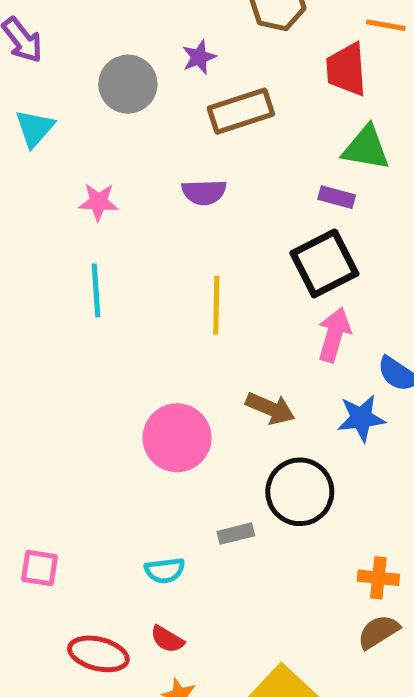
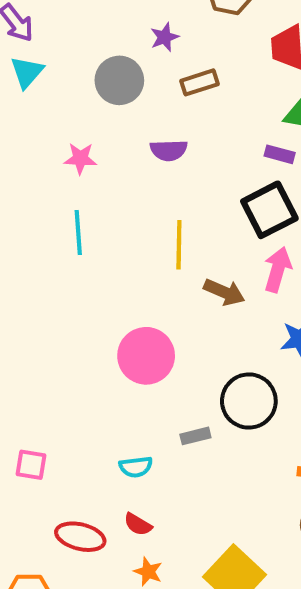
gray circle: (128, 84) -> (119, 80), moved
brown rectangle: (241, 111) -> (200, 82), size x0.7
cyan triangle: (35, 128) -> (27, 72), moved
brown arrow: (270, 408) -> (224, 292), moved

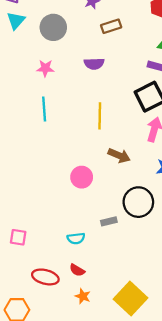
gray circle: (119, 80) -> (53, 27), moved
brown arrow: (224, 292) -> (119, 156), moved
pink circle: (146, 356) -> (82, 177), size x0.7

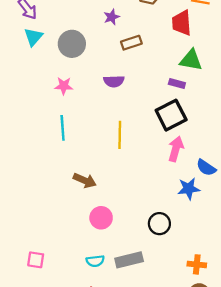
brown arrow: (119, 156) -> (85, 180), moved
pink circle: (82, 177) -> (101, 218), moved
black circle: (138, 202) -> (159, 224), size x0.7
gray rectangle: (109, 221) -> (129, 260), moved, size x1.6

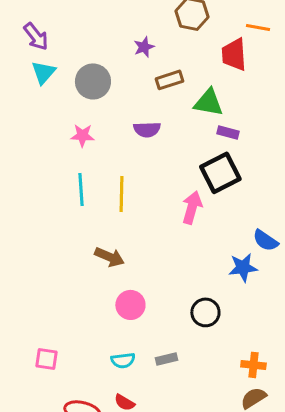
green triangle: (191, 60) -> (208, 102), moved
yellow line: (120, 135) -> (121, 194), moved
pink arrow: (176, 149) -> (192, 207), moved
gray rectangle: (129, 260) -> (166, 359), size x0.6

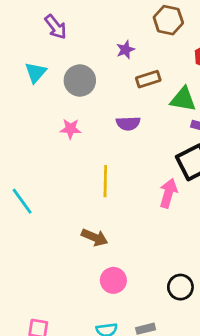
purple arrow: (36, 36) -> (56, 27), moved
cyan line: (81, 189) -> (22, 201), moved, turned -32

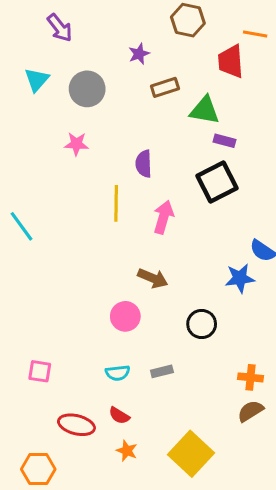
purple semicircle: (128, 123) -> (144, 164), moved, turned 90
pink arrow: (168, 193) -> (163, 217), moved
brown arrow: (95, 237) -> (153, 278), moved

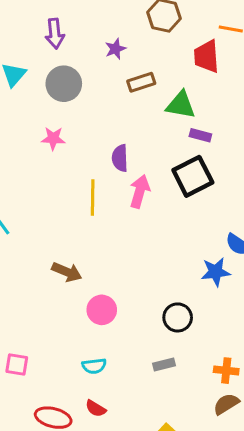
purple arrow: (60, 28) -> (55, 34), moved, turned 32
pink arrow: (163, 217) -> (140, 191), moved
brown arrow: (153, 278) -> (67, 272), moved
gray rectangle: (162, 371) -> (164, 365), moved

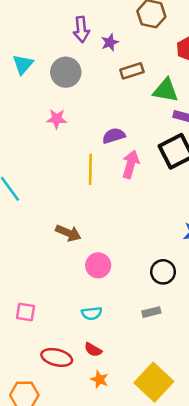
purple arrow: (55, 34) -> (81, 29), moved
purple semicircle: (120, 158) -> (114, 136), turned 75

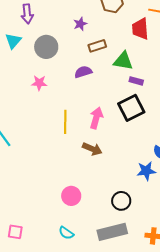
purple arrow: (81, 29) -> (27, 14), moved
purple semicircle: (114, 136) -> (83, 72), moved
brown arrow: (68, 233) -> (92, 149), moved
gray rectangle: (151, 312) -> (112, 232), size x2.0
cyan semicircle: (92, 313) -> (66, 233), turned 42

